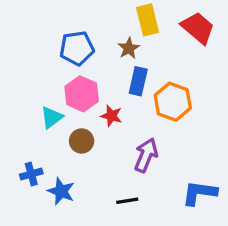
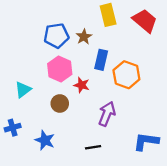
brown star: (129, 48) -> (84, 37), moved
cyan triangle: (52, 117) -> (23, 90), moved
blue cross: (31, 174) -> (13, 128), moved

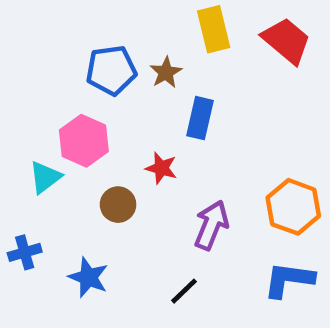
pink hexagon: (60, 69) -> (84, 141), moved
orange hexagon: (126, 75) -> (293, 207), moved
black line: (93, 147) -> (184, 291), turned -35

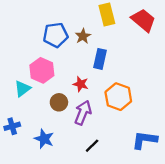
orange hexagon: (293, 207) -> (118, 97), moved
purple arrow: (211, 225) -> (83, 113), moved

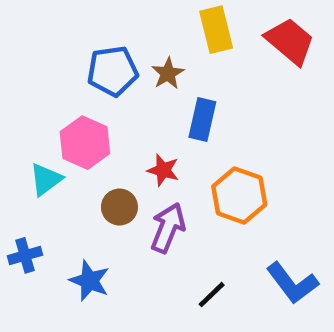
blue L-shape: (145, 140) -> (292, 283), turned -135
black line: (92, 146) -> (212, 295), moved

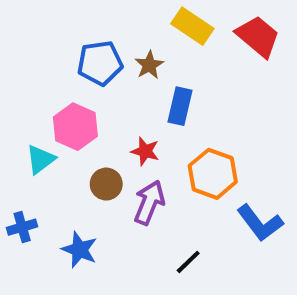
yellow rectangle: (216, 30) -> (192, 26), turned -42
blue L-shape: (292, 283) -> (260, 223), moved

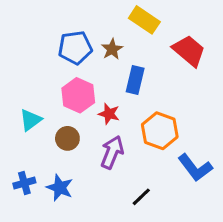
red trapezoid: (258, 36) -> (189, 51), moved
pink hexagon: (75, 127) -> (78, 95), moved
brown circle: (106, 184) -> (67, 138), moved
blue cross: (22, 227) -> (24, 183), moved

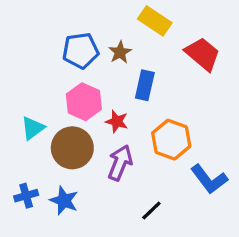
brown circle: (67, 138) -> (72, 148), size x1.6

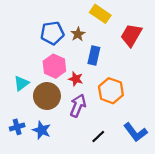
red trapezoid: (203, 54) -> (131, 35), turned -100
blue L-shape: (209, 179) -> (135, 132), moved

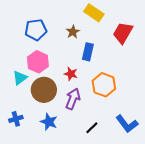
blue pentagon: (52, 33) -> (36, 30), moved
pink hexagon: (54, 66) -> (38, 62), moved
blue star: (42, 130) -> (49, 122), moved

